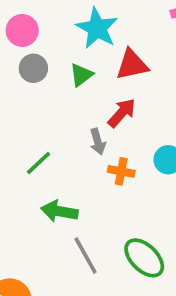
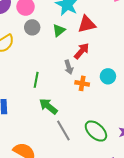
green line: (39, 163) -> (36, 80), turned -35
green arrow: (59, 211) -> (48, 106), turned 30

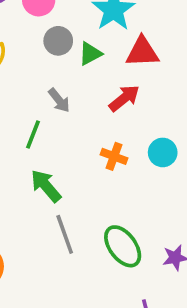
gray circle: (32, 27) -> (58, 41), moved
gray arrow: (69, 67) -> (59, 100), moved, turned -32

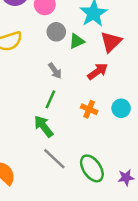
red triangle: (142, 52) -> (111, 42), turned -45
green line: (33, 134) -> (50, 99), moved
gray line: (65, 234) -> (54, 159), turned -30

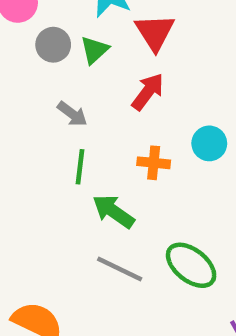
green arrow: (44, 126) -> (113, 211), moved

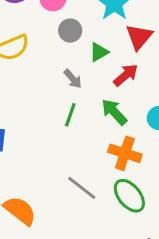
green triangle: (94, 50) -> (99, 52), moved
orange cross: (154, 163) -> (125, 153), moved, size x1.5
green arrow: (113, 211) -> (114, 112), moved

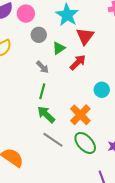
green arrow: (114, 112) -> (46, 114), moved
orange cross: (125, 153) -> (80, 115), turned 30

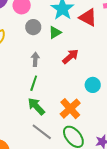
red triangle: (85, 36) -> (88, 17), moved, turned -42
green triangle: (59, 48) -> (55, 32), moved
gray arrow: (42, 67) -> (35, 59), turned -136

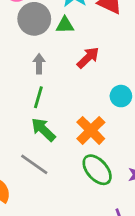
gray circle: (33, 27) -> (34, 19), size x1.5
green triangle: (55, 32) -> (65, 25), turned 32
gray line: (42, 132) -> (34, 164), moved

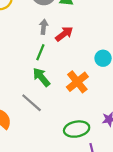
red arrow: (88, 58) -> (64, 34), moved
green ellipse: (97, 170) -> (77, 129), moved, turned -65

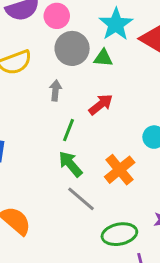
gray arrow: (44, 27) -> (55, 90), moved
gray line: (32, 103) -> (81, 199), moved

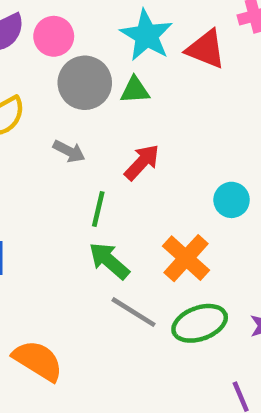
gray arrow: (55, 90) -> (69, 151), turned 120
green ellipse: (119, 234) -> (200, 323), moved

